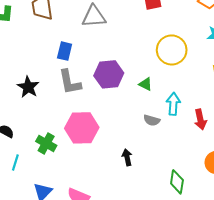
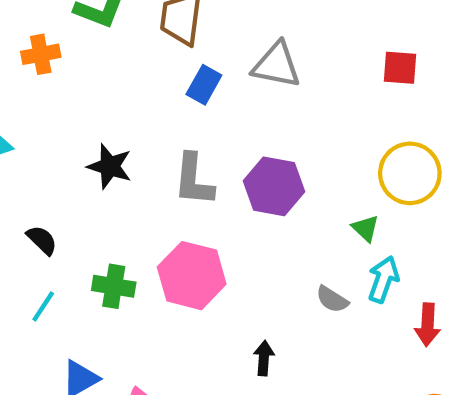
blue rectangle: (65, 51) -> (204, 85), moved
green triangle: (146, 84) -> (365, 228), moved
black star: (28, 87) -> (110, 166), turned -30
green cross: (46, 143) -> (114, 286), turned -36

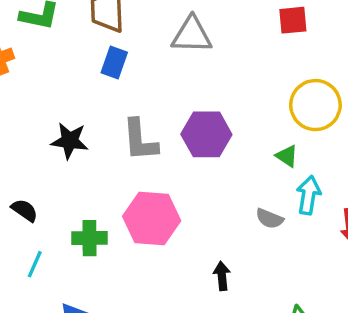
blue rectangle: (204, 85) -> (114, 62), moved

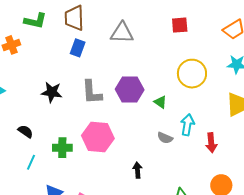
green triangle: (287, 156) -> (160, 102), moved

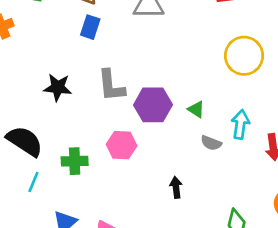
purple hexagon: (130, 89) -> (153, 105), moved
green triangle: (160, 102) -> (196, 109), moved
black semicircle: (26, 131) -> (25, 141), size x1.8
pink hexagon: (98, 137) -> (122, 145), size x0.7

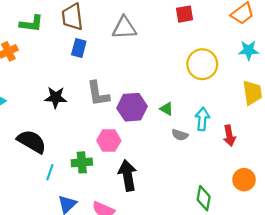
green cross: (75, 161) -> (82, 162), moved
cyan line: (33, 182) -> (50, 172), moved
black arrow: (176, 187) -> (128, 175), moved, size x1.8

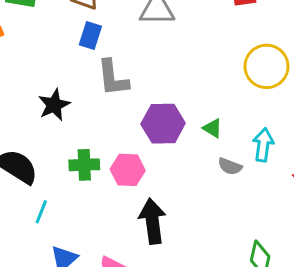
gray L-shape: (98, 94) -> (113, 78), moved
black star: (56, 97) -> (54, 105), turned -30
green cross: (82, 162) -> (84, 165), moved

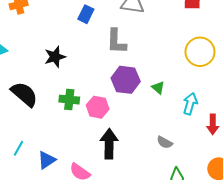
gray L-shape: (113, 78) -> (116, 41), moved
gray semicircle: (230, 166) -> (165, 142), moved
cyan line: (41, 212) -> (19, 148), moved

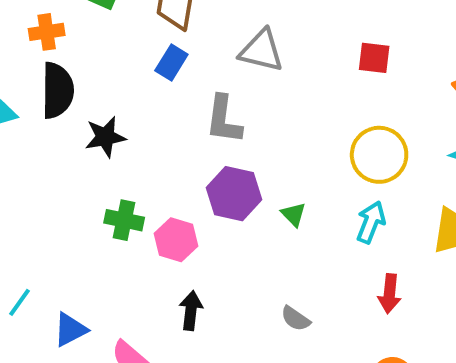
black semicircle: (24, 94) -> (57, 90), moved, turned 44
cyan arrow: (190, 104) -> (371, 222), moved
black arrow: (109, 144) -> (191, 311), size x0.7

